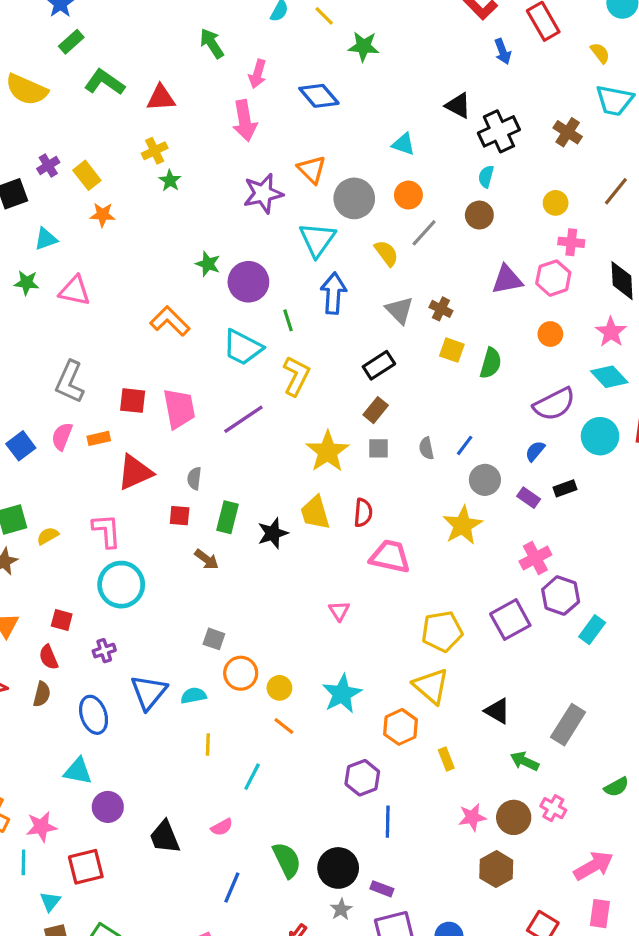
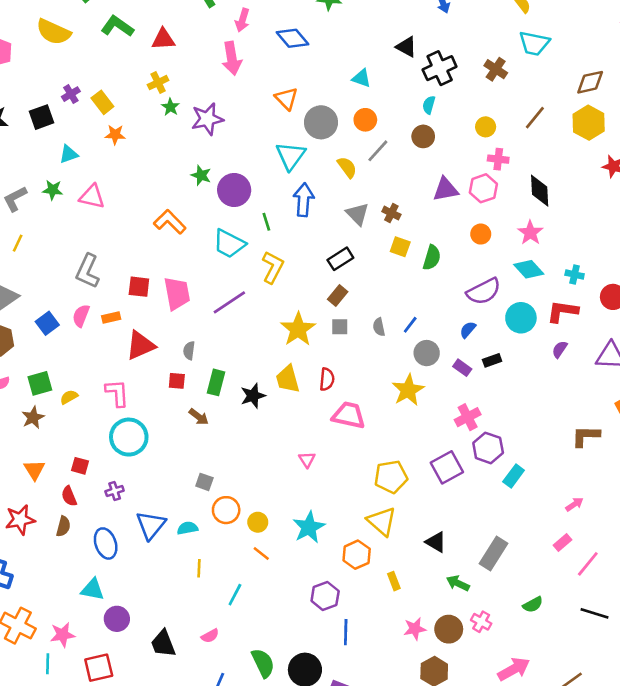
purple star: (263, 193) -> (207, 119), moved

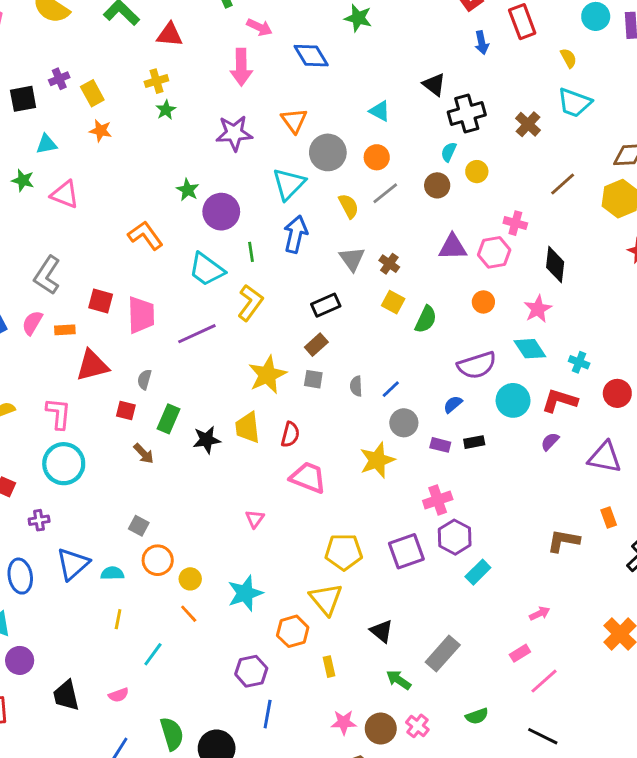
pink arrow: (242, 20) -> (259, 27), turned -90
purple star: (207, 119) -> (234, 133), moved
yellow circle: (486, 127) -> (477, 172), moved
purple rectangle: (462, 368) -> (440, 445), turned -30

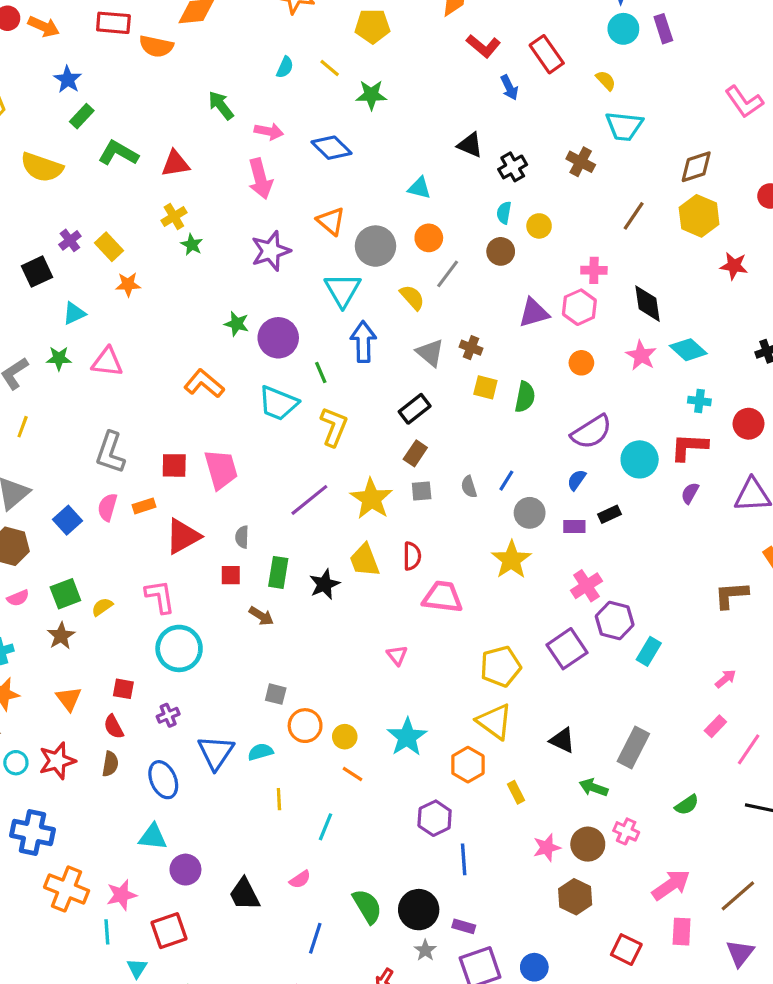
black cross: (467, 113) -> (513, 167), size x0.7
purple line: (197, 334) -> (309, 500), moved
cyan diamond: (530, 349) -> (688, 350), moved

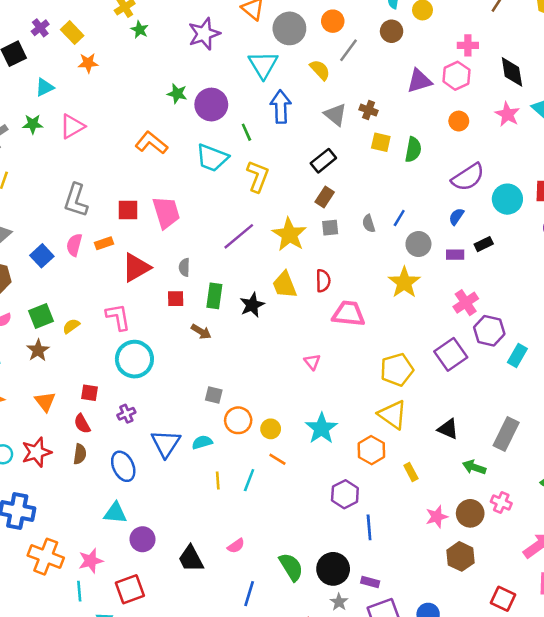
pink triangle: (107, 362) -> (72, 126), turned -36
cyan line: (325, 827) -> (249, 480), moved

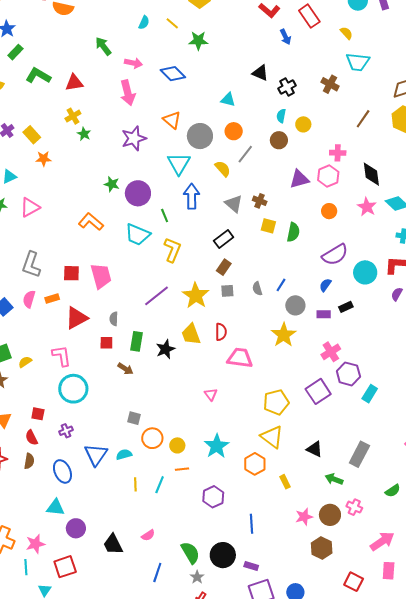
orange line: (277, 459) -> (182, 469), turned -40
purple hexagon: (345, 494) -> (213, 497), moved
gray star: (339, 602) -> (197, 577), moved

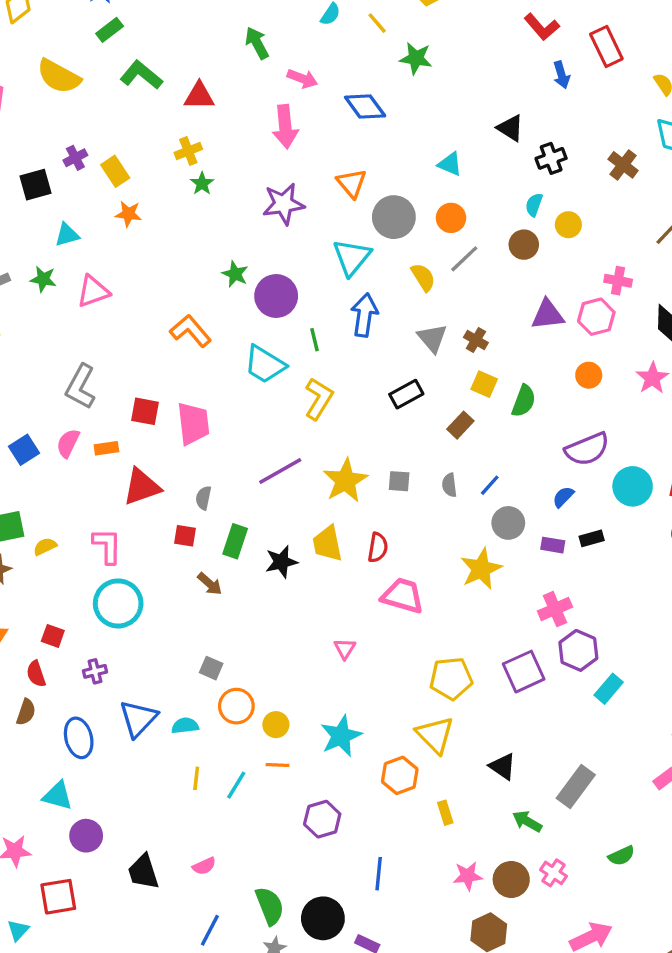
brown rectangle: (224, 267) -> (460, 425), moved

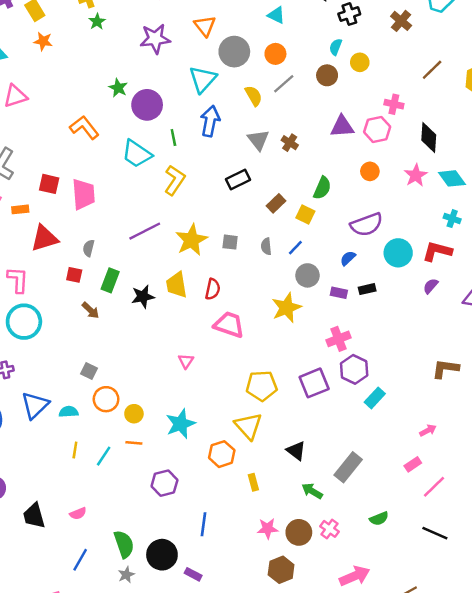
yellow square: (484, 384) -> (305, 214), moved

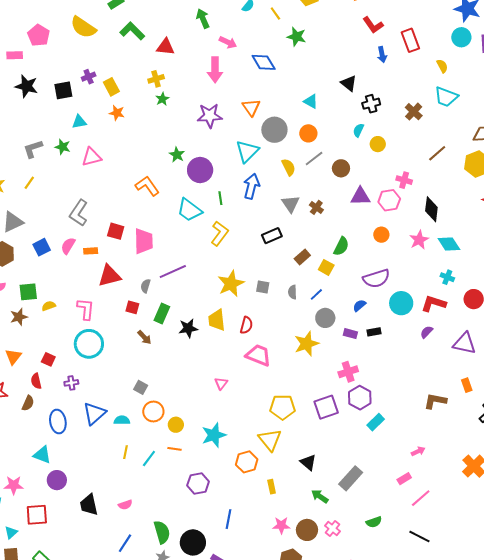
brown circle: (327, 75) -> (341, 168), moved
purple line: (145, 231) -> (173, 271), moved

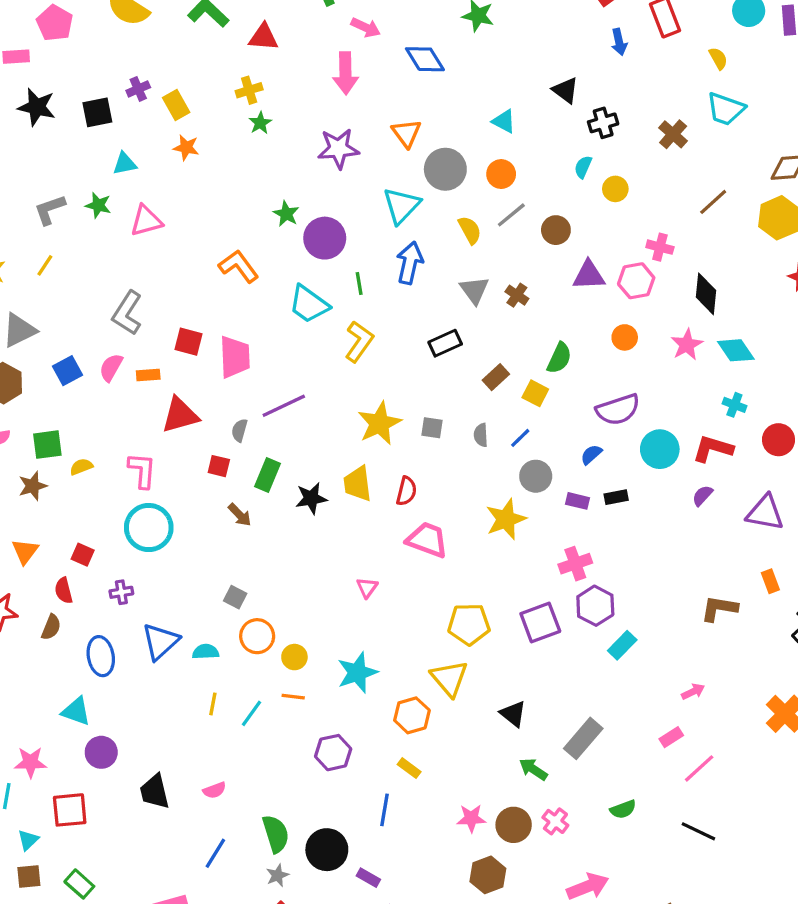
yellow rectangle: (272, 487) -> (409, 768), moved, turned -40

